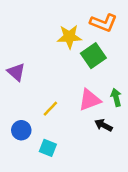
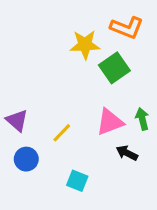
purple triangle: (16, 72) -> (17, 120), moved
cyan square: (48, 148) -> (77, 181), moved

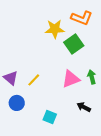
yellow line: (62, 133) -> (34, 80), moved
black arrow: (127, 153) -> (84, 107), moved

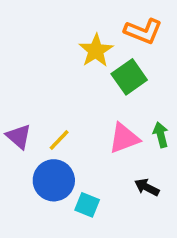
yellow star: (55, 29) -> (96, 51), turned -30
blue circle: (17, 103) -> (54, 180), moved, size x1.5

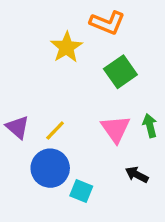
orange L-shape: (143, 31) -> (107, 23), moved
yellow star: (96, 51) -> (67, 47), moved
pink triangle: (124, 138) -> (116, 129), turned -44

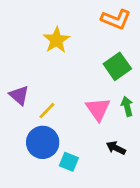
orange L-shape: (107, 23) -> (116, 19), moved
green square: (120, 72) -> (117, 66), moved
purple triangle: (18, 127) -> (19, 95), moved

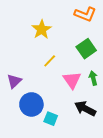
purple triangle: (19, 95) -> (14, 81), moved, turned 35
yellow line: (47, 111) -> (50, 61), moved
black arrow: (116, 148) -> (85, 109), size x1.5

